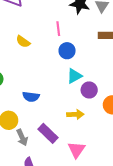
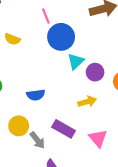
blue circle: (67, 51) -> (61, 37), size x1.5

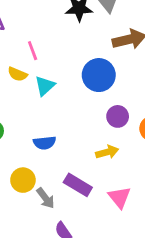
pink line: (46, 16) -> (33, 51), moved
blue circle: (61, 37) -> (99, 75), moved
cyan triangle: (76, 61) -> (45, 86), moved

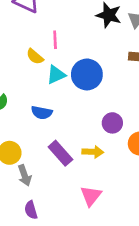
blue circle: (99, 75) -> (87, 74), moved
blue semicircle: (45, 143) -> (42, 113), moved
purple rectangle: (78, 185) -> (60, 153), moved

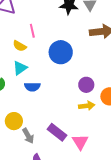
cyan triangle: (56, 75) -> (20, 68), moved
yellow arrow: (93, 152) -> (87, 106), moved
purple rectangle: (60, 153) -> (57, 132), moved

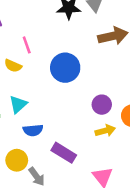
cyan triangle: (20, 68) -> (18, 104), moved
blue semicircle: (32, 87) -> (33, 130), moved
purple rectangle: (57, 132) -> (64, 153), moved

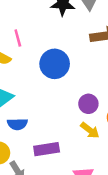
yellow arrow: (105, 131) -> (90, 130), turned 48
purple rectangle: (64, 153) -> (47, 149), turned -45

